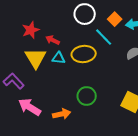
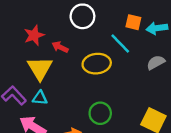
white circle: (85, 14) -> (82, 16), moved
orange square: (115, 19) -> (133, 22), turned -32
cyan triangle: (59, 58) -> (40, 98), moved

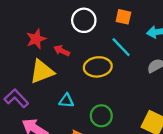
orange square: (133, 22) -> (123, 17), moved
yellow triangle: (40, 68) -> (42, 72), turned 40
cyan triangle: (40, 98) -> (66, 101), moved

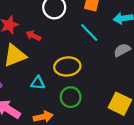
yellow ellipse: (98, 67) -> (67, 66), moved

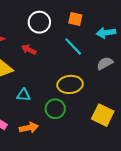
red arrow: (33, 36) -> (29, 50), moved
yellow ellipse: (67, 66) -> (70, 84), moved

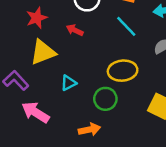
cyan triangle: (24, 95) -> (69, 83), turned -32
orange arrow: (29, 128) -> (89, 130), moved

